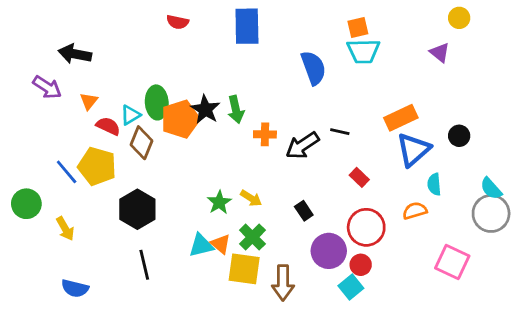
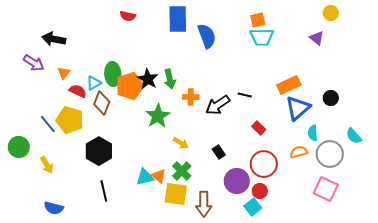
blue semicircle: (313, 68) -> (207, 36), moved
green star: (219, 202) -> (158, 116), moved, size x1.4
gray circle: (491, 213) -> (330, 154), moved

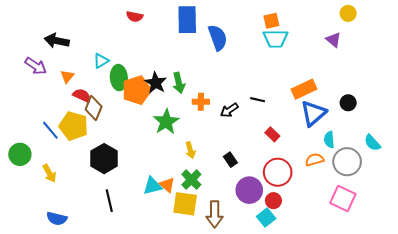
cyan triangle: (94, 83) -> (101, 61), moved
brown diamond: (102, 103) -> (94, 108), moved
black arrow: (218, 105) -> (229, 110), size x0.7
yellow arrow: (181, 143) -> (190, 150), turned 42

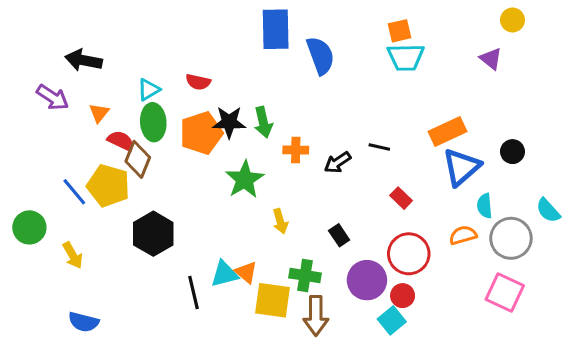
red semicircle: (135, 17) -> (198, 82), moved
green ellipse: (119, 78) -> (153, 122), moved
black star: (156, 83) -> (229, 122), turned -30
green cross: (191, 180) -> (305, 275), moved, turned -36
black line: (109, 201) -> (194, 293), moved

